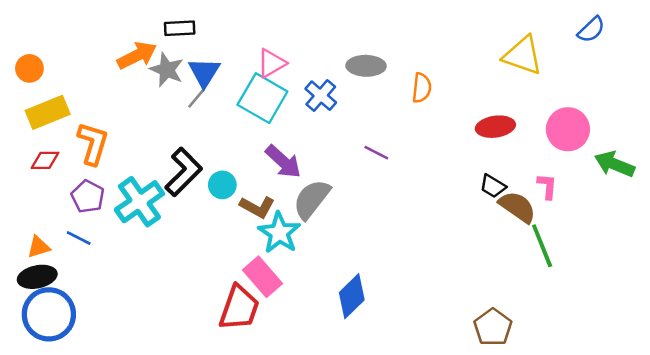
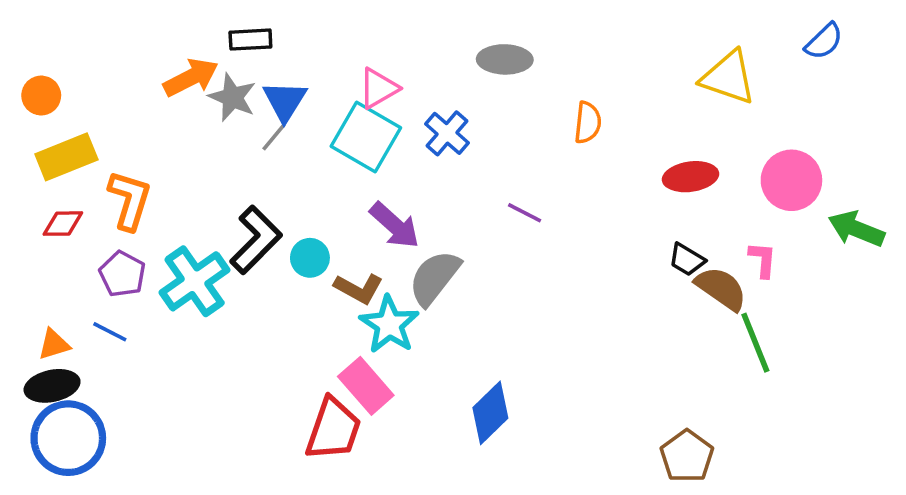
gray ellipse: (366, 66) -> (505, 59), moved

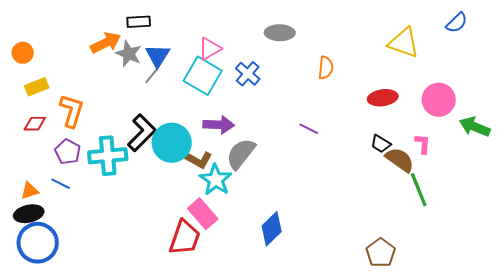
yellow rectangle: (66, 157) -> (37, 87), size x0.7
purple line: (525, 213) -> (309, 129), moved
purple arrow: (395, 225) -> (219, 125), turned -40
cyan circle: (310, 258) -> (172, 143), size x1.8
cyan cross: (195, 281) -> (108, 156), turned 30

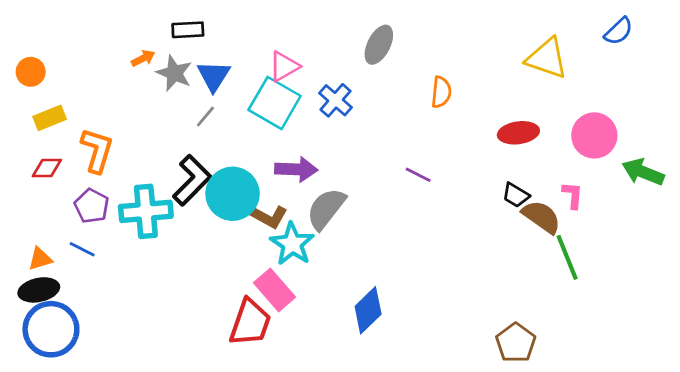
gray ellipse: (280, 33) -> (379, 45), turned -64
orange arrow: (106, 43) -> (143, 58), size x0.6
gray line: (152, 76) -> (205, 117), moved

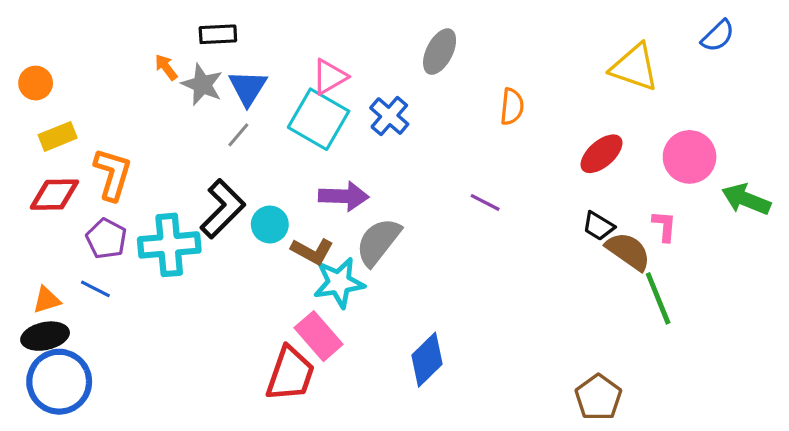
orange arrow: (143, 58) -> (166, 67), turned -100
red ellipse: (518, 133) -> (602, 154), turned -33
red diamond: (47, 168) -> (54, 195), size x1.4
cyan circle: (233, 194) -> (270, 224), size x0.6
cyan star: (292, 244) -> (339, 283), turned 30

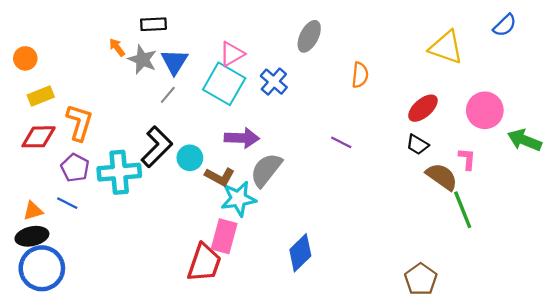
black trapezoid: (598, 226) -> (417, 145), moved
pink rectangle: (319, 336) -> (224, 236), turned 56

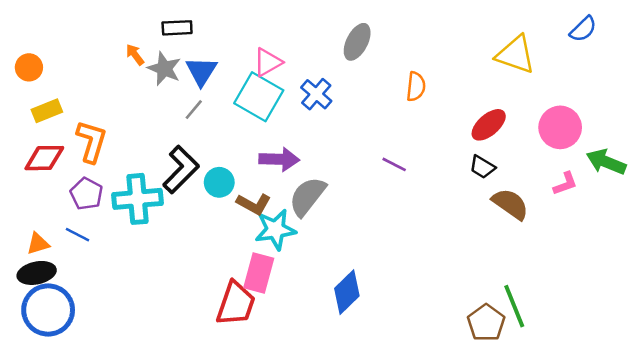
pink L-shape: (467, 159) -> (565, 184), moved, turned 65
green line: (463, 210) -> (514, 306), moved

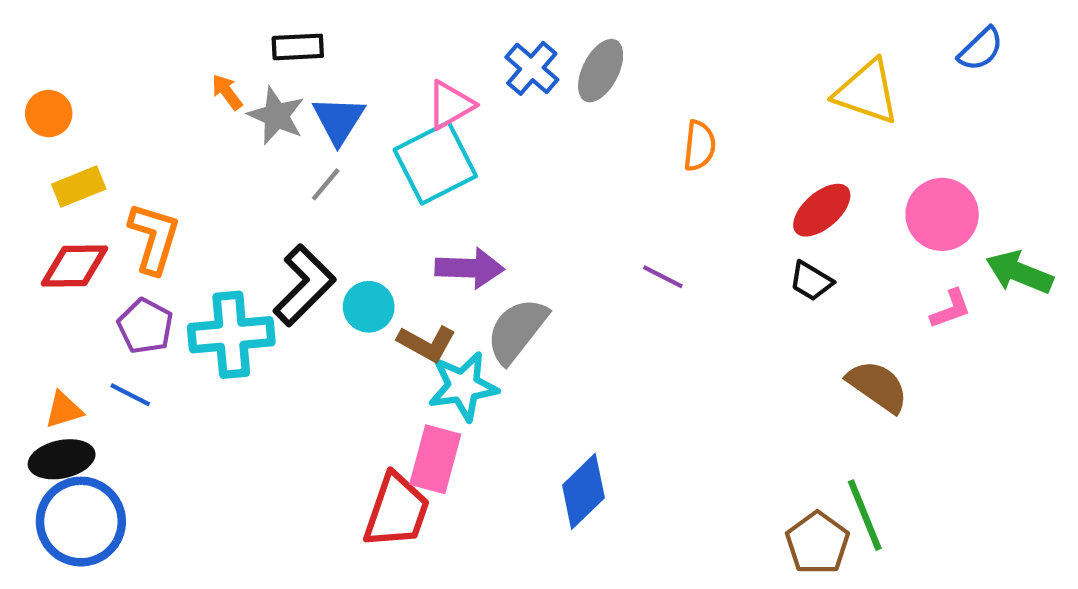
blue cross: (316, 94) -> (532, 68), moved
cyan square: (259, 97) -> (435, 163), turned 33
brown semicircle: (510, 204) -> (878, 386), moved

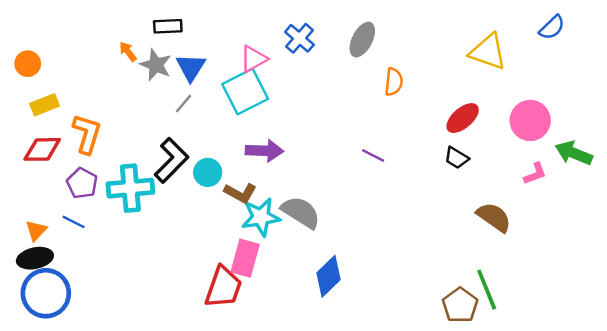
gray ellipse: (601, 71) -> (362, 40), moved
gray semicircle: (517, 330) -> (301, 212), moved, turned 84
orange triangle: (64, 410) -> (36, 230), turned -30

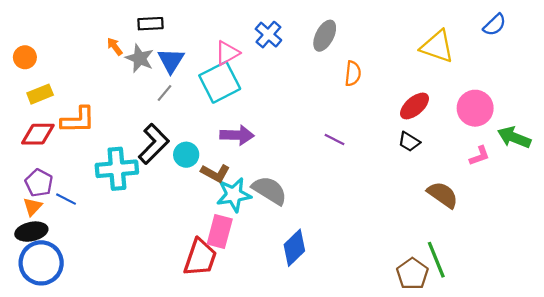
orange L-shape: (87, 134) -> (78, 120), turned 72
purple pentagon: (82, 183) -> (39, 183), moved

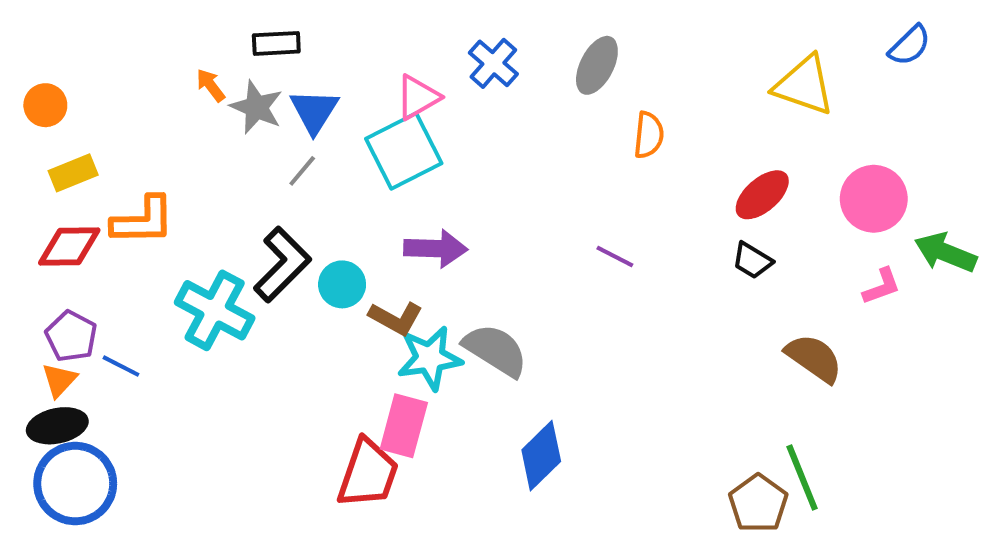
cyan cross: (117, 169) -> (215, 310), turned 33

